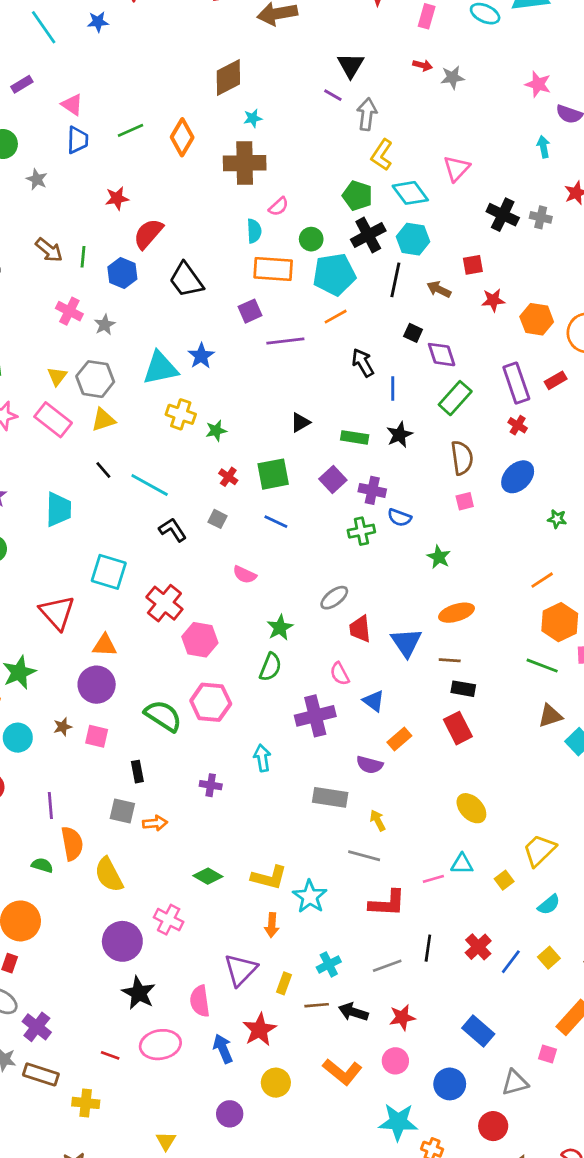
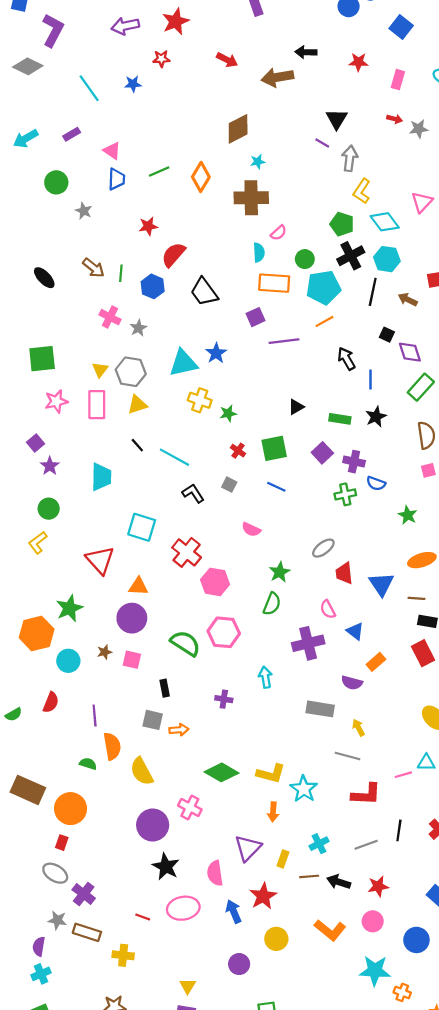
pink rectangle: (53, 420) -> (97, 405), turned 52
green diamond: (208, 876) -> (222, 772), size x1.4

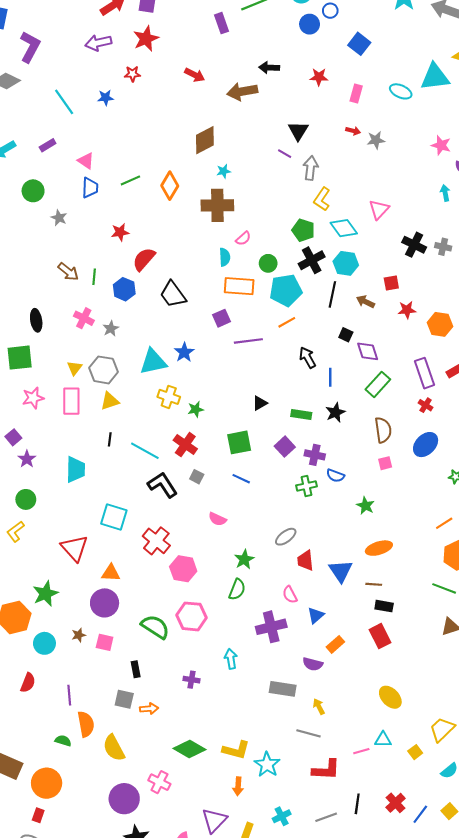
black ellipse: (44, 278) -> (36, 320), moved, turned 35
black line: (137, 445) -> (110, 439), turned 48
red cross: (238, 451) -> (185, 445), moved, size x1.6
black L-shape: (193, 493) -> (163, 485), size x1.4
blue triangle: (355, 631) -> (316, 615), turned 42

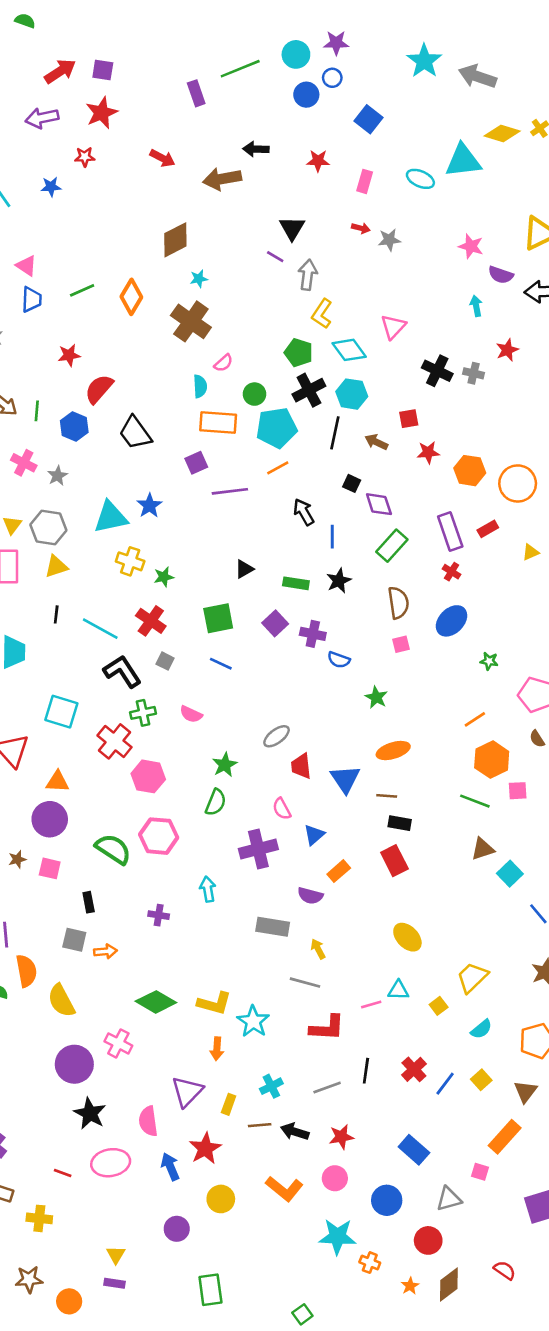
brown cross: (217, 205) -> (191, 321), turned 36
green cross: (306, 486) -> (143, 713), moved

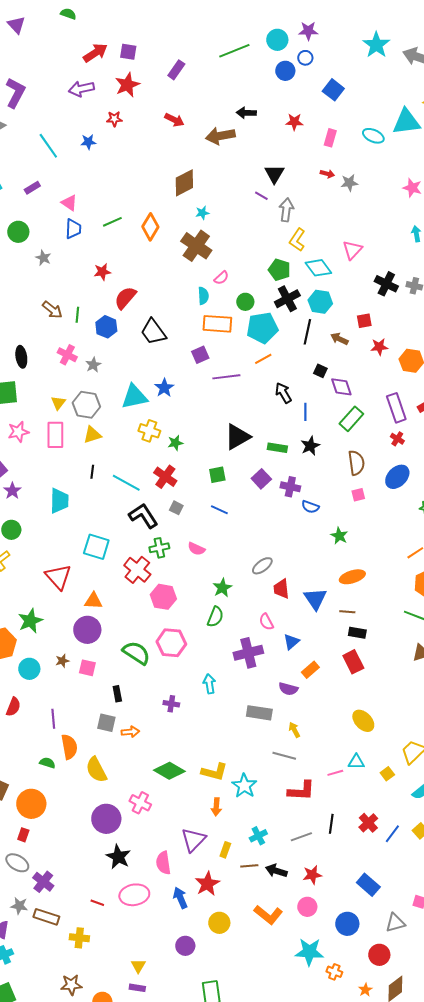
purple rectangle: (196, 93) -> (176, 70), moved, turned 54
black triangle: (244, 569) -> (237, 437), size x1.8
green square: (218, 618) -> (217, 475), size x0.7

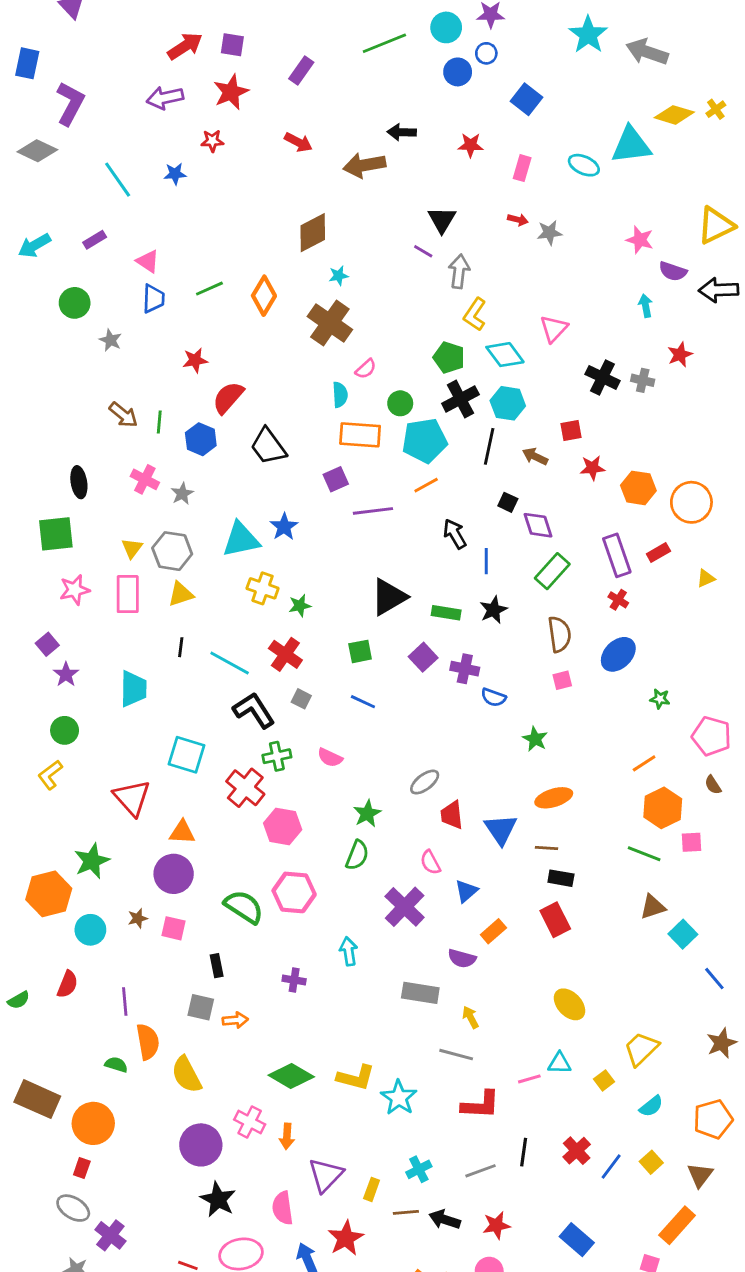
purple cross: (248, 653) -> (405, 907), turned -32
orange arrow: (216, 807) -> (287, 1136), moved

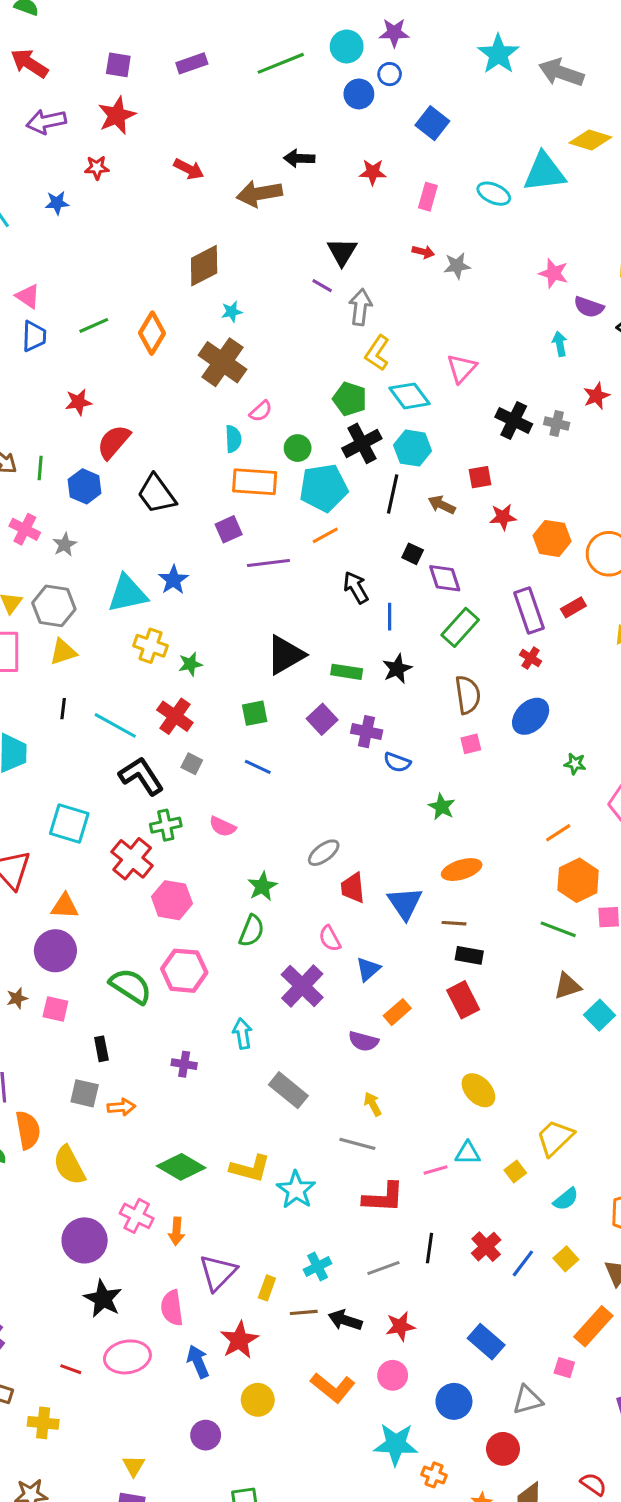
red arrow: (185, 46) -> (29, 63), moved, turned -114
purple rectangle: (301, 71) -> (192, 63), moved, turned 36
gray rectangle: (420, 993) -> (288, 1090), moved, turned 30

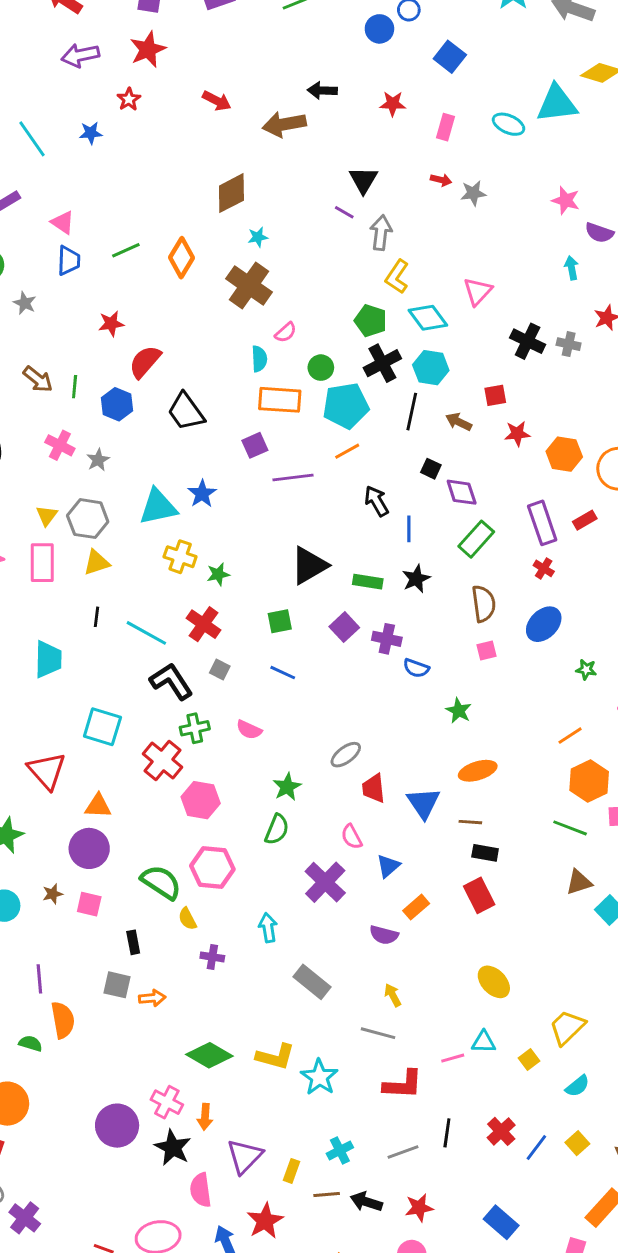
red star: (97, 168) -> (129, 99), turned -30
yellow semicircle: (69, 1165) -> (187, 919), moved, size x0.6
black star: (103, 1299) -> (173, 1148), moved

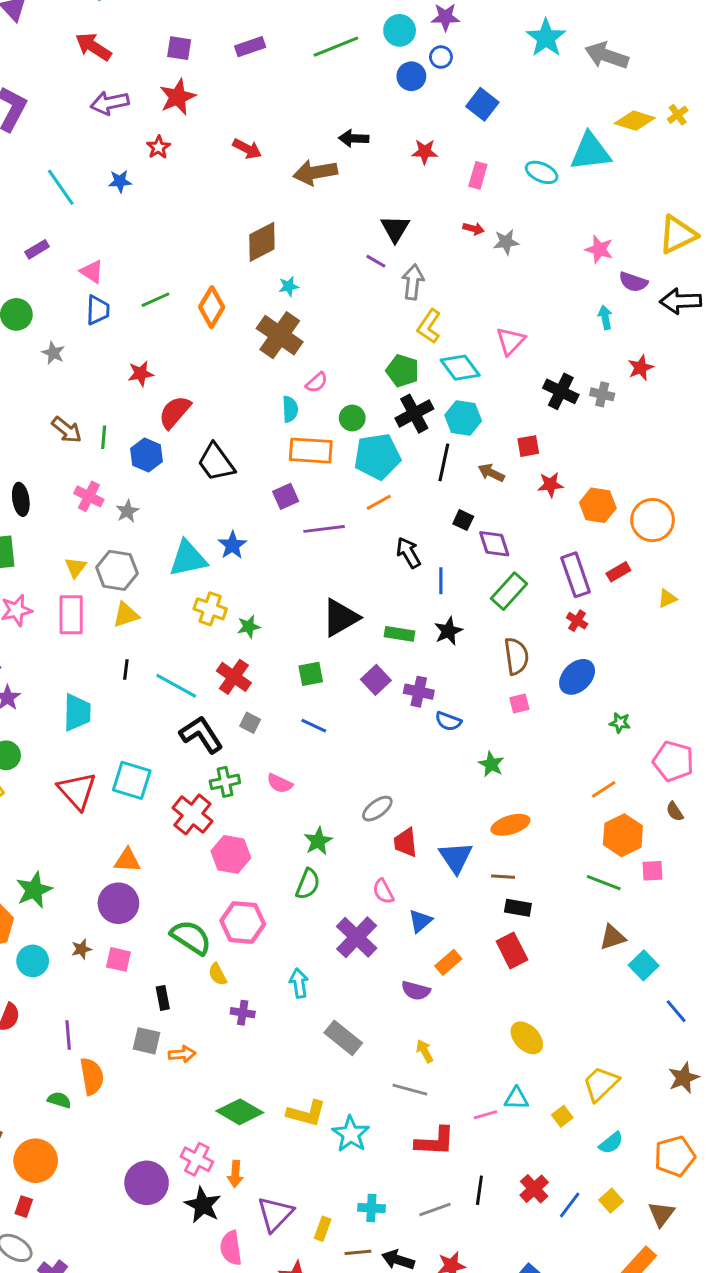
red triangle: (47, 771) -> (77, 791), moved
cyan cross: (340, 1150) -> (371, 1208), turned 30

